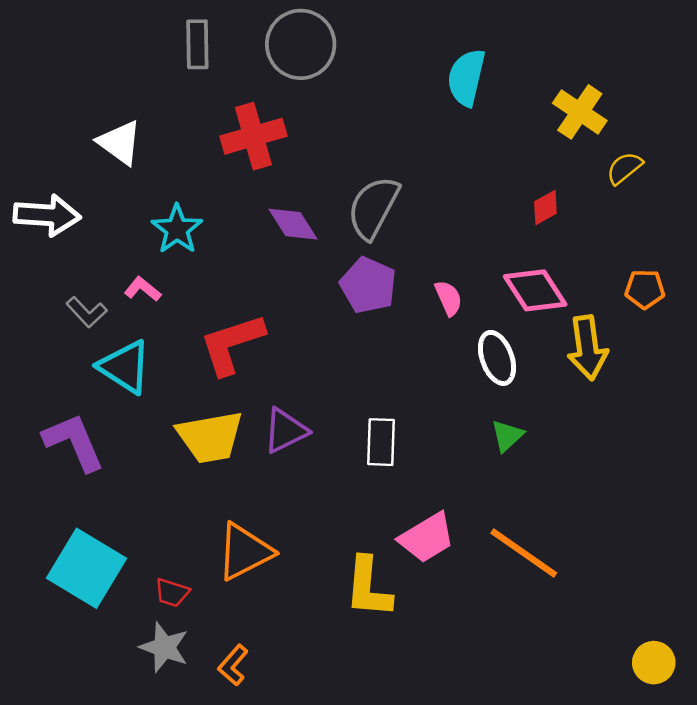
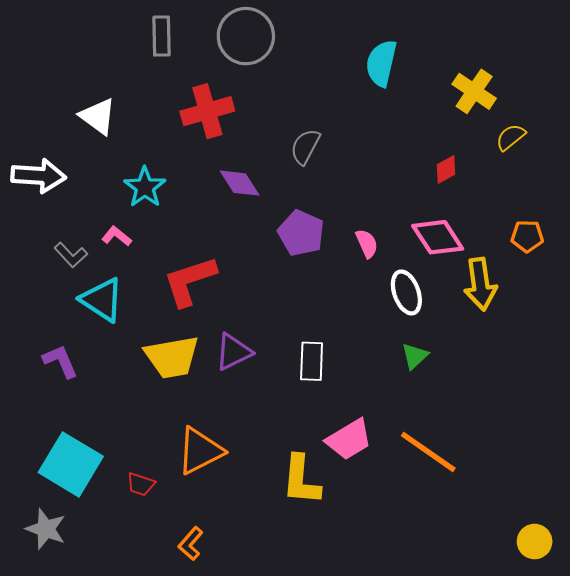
gray semicircle: (373, 208) -> (305, 147), moved, size x0.7
purple L-shape: (74, 442) -> (60, 361), size x0.7
gray star: (164, 647) -> (46, 529), moved

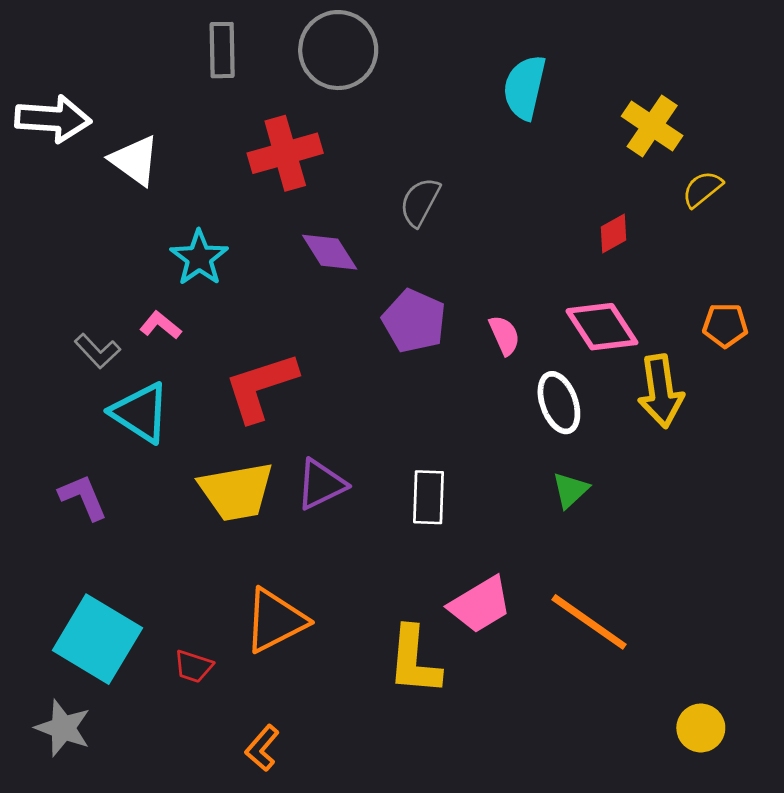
white arrow: (39, 176) -> (53, 119), moved
yellow circle: (535, 542) -> (701, 728), moved

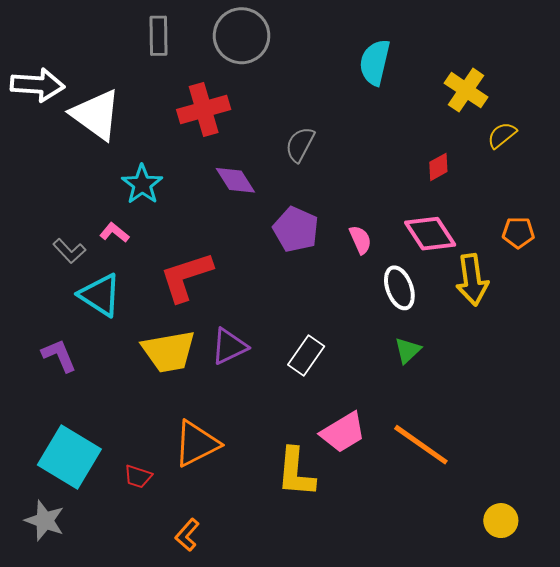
white triangle: (135, 160) -> (96, 115), size x1.4
white rectangle: (429, 497) -> (306, 356), turned 33

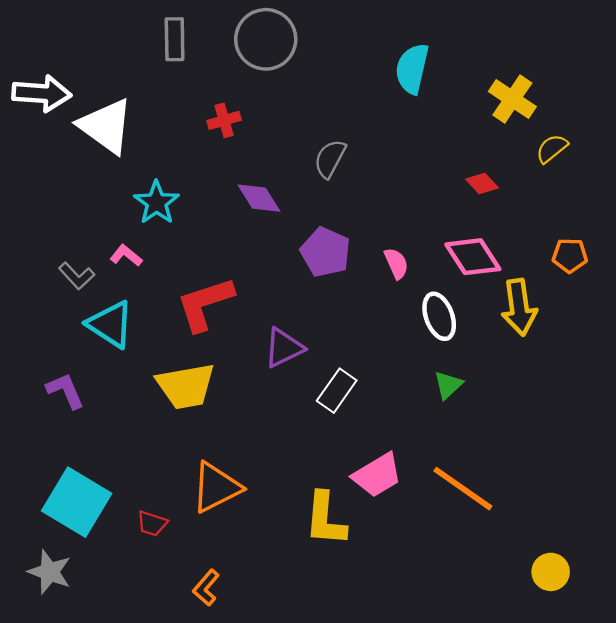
red cross: (204, 110) -> (224, 120), size x0.6
red diamond: (438, 167) -> (482, 183), turned 76
purple triangle: (229, 346) -> (284, 348), moved

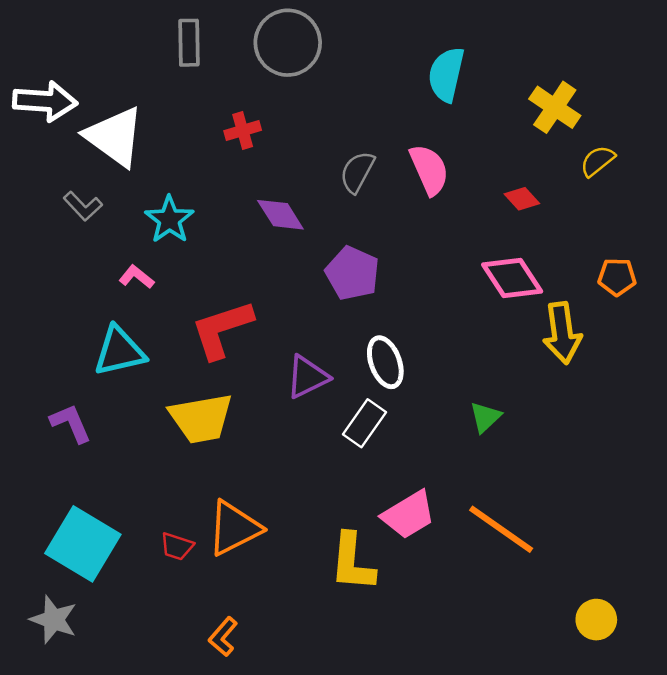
pink semicircle: (396, 263) -> (429, 170), moved, size x1.5
gray L-shape: (77, 276) -> (83, 206), moved
white ellipse: (439, 316) -> (385, 362), moved
cyan triangle: (110, 324) -> (119, 351), turned -46
red trapezoid: (152, 523) -> (177, 546), moved

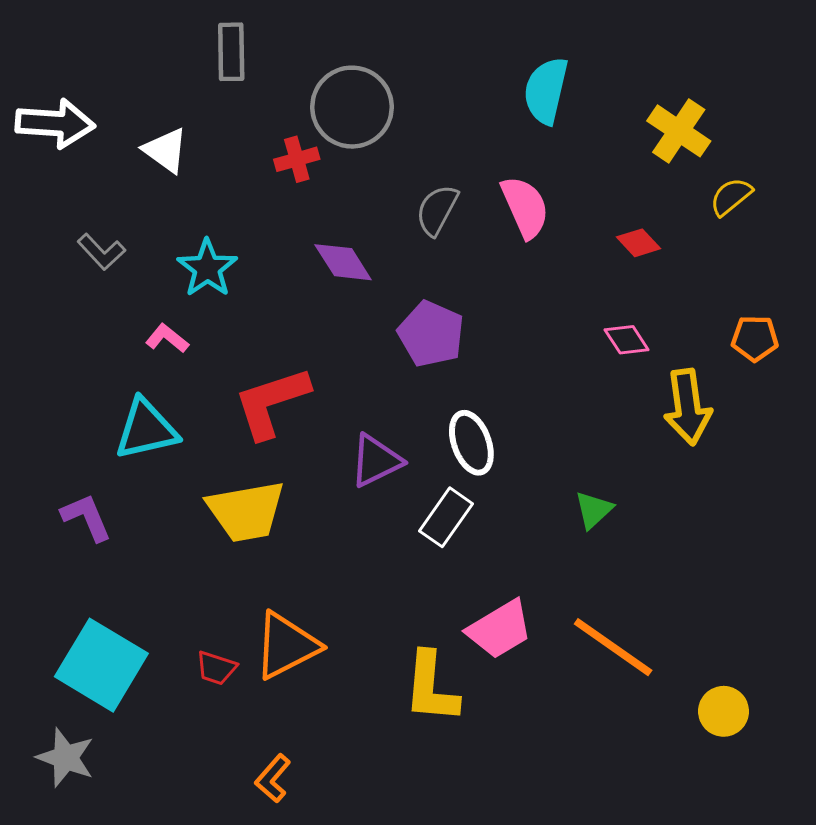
gray circle: (288, 43) -> (352, 107), moved
white triangle: (115, 137) -> (166, 150), moved, size x0.6
pink diamond: (512, 278) -> (627, 340), size x0.6
yellow circle: (596, 620) -> (724, 711), moved

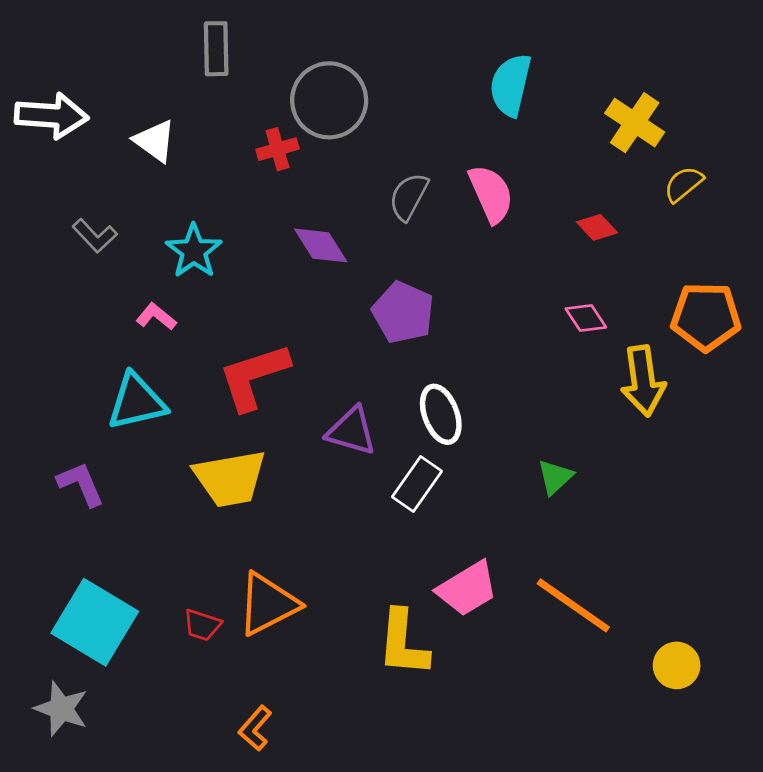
orange pentagon: (755, 338) -> (706, 317), size x1.6
purple triangle: (376, 461) -> (351, 431), turned 42

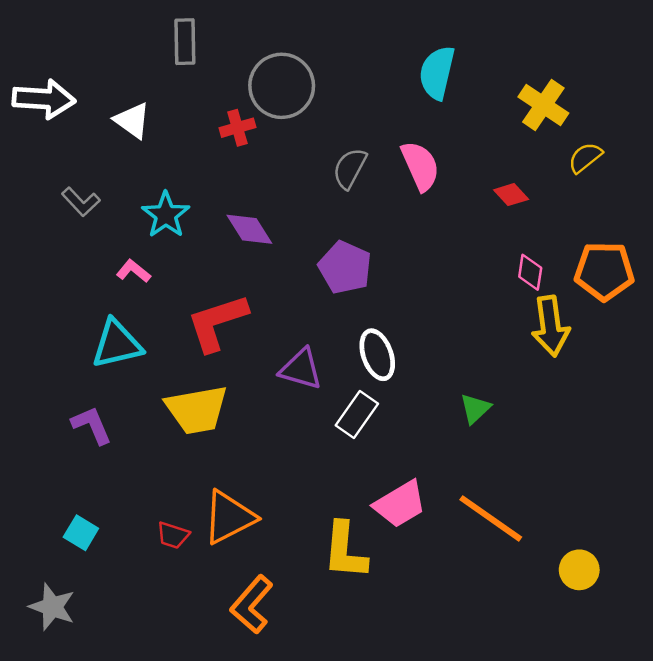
purple diamond: (321, 245) -> (249, 229), moved
pink diamond: (586, 318) -> (530, 272), moved, turned 42
purple L-shape: (81, 484) -> (92, 425), moved
cyan square: (95, 622) -> (81, 533), size x0.5
orange L-shape: (255, 728) -> (252, 604), moved, size x1.5

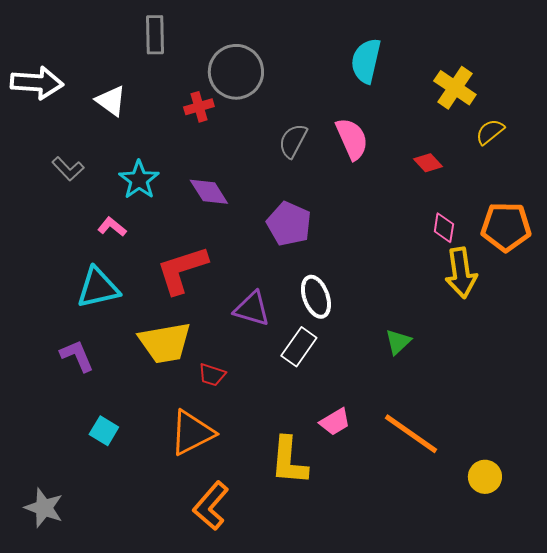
pink trapezoid: (400, 504) -> (335, 422), size x0.7
cyan square: (81, 533) -> (104, 431), moved
red trapezoid: (173, 535) -> (212, 375), moved

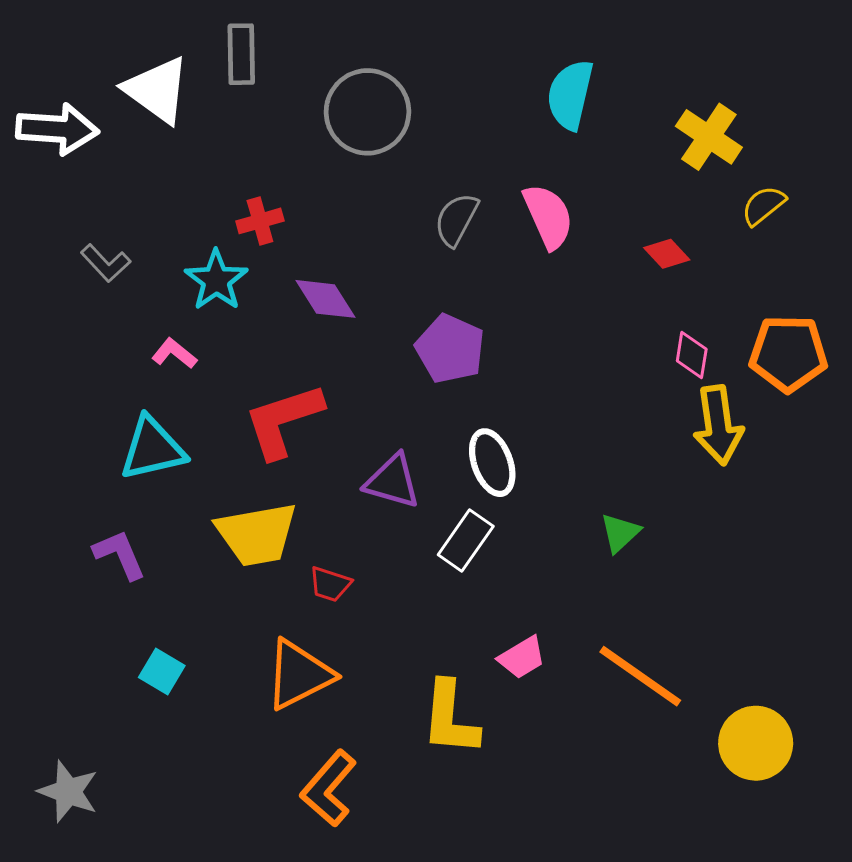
white triangle: (111, 101) -> (157, 90), moved, size x1.4
red cross: (199, 107) -> (260, 221), moved
yellow circle: (485, 477) -> (756, 743), size x1.4

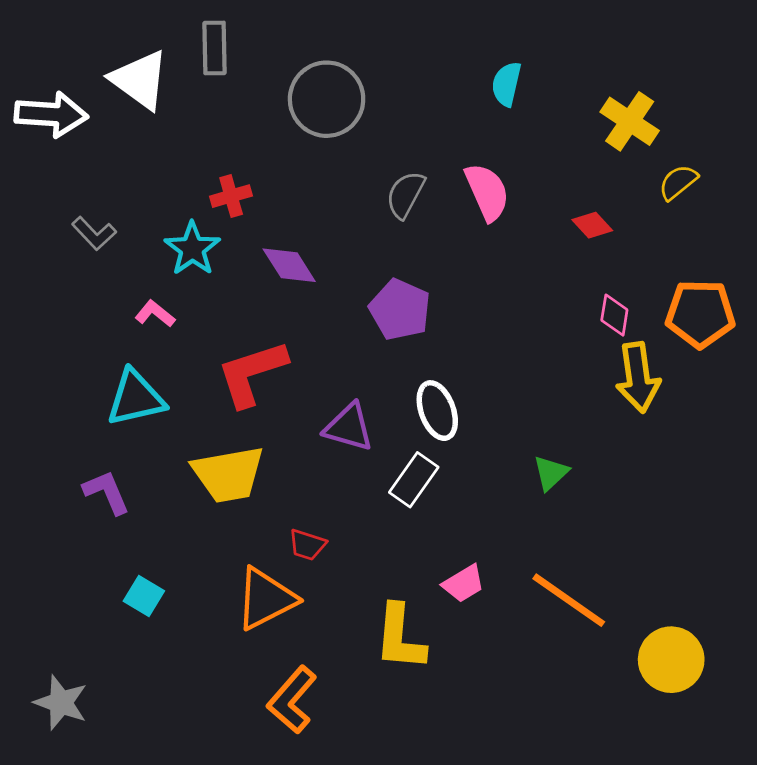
cyan semicircle: (570, 95) -> (506, 84), size x0.7
red trapezoid: (330, 584) -> (307, 545), moved

